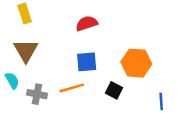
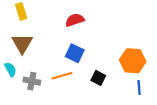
blue square: (87, 62) -> (75, 53), turned 30
orange hexagon: (136, 63) -> (133, 61), moved

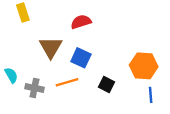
brown triangle: (22, 44) -> (51, 47), moved

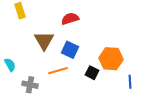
orange hexagon: (144, 66) -> (111, 59), moved
gray cross: (34, 88) -> (30, 85), moved

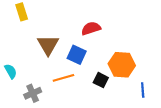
red semicircle: (70, 19) -> (91, 28), moved
gray cross: (30, 85) -> (33, 93), turned -35

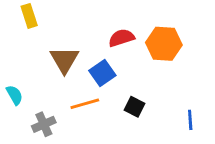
blue square: (77, 55) -> (102, 73), turned 30
orange hexagon: (122, 65) -> (164, 44), moved

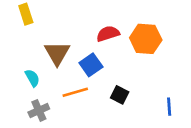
cyan semicircle: (15, 95) -> (32, 78), moved

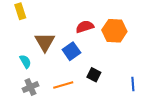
orange line: (75, 92) -> (63, 85), moved

